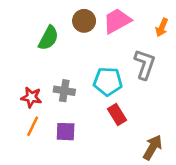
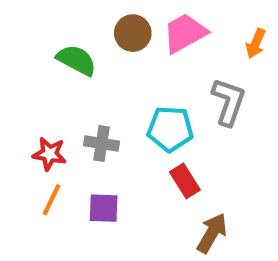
green semicircle: (48, 38) -> (77, 60), turned -90
brown arrow: (153, 147) -> (212, 233), moved

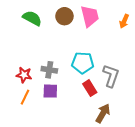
pink trapezoid: (185, 33) -> (90, 16), turned 105
green semicircle: (77, 60) -> (32, 18), moved
gray L-shape: (229, 102) -> (111, 76), moved
purple square: (104, 208) -> (50, 91), moved

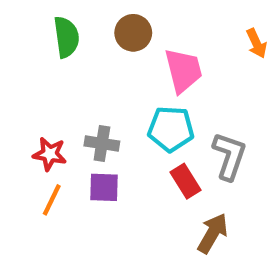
pink trapezoid: (90, 16) -> (183, 70), moved
green semicircle: (32, 18) -> (66, 37), turned 54
orange arrow: (124, 21) -> (256, 43), turned -48

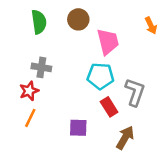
gray cross: (102, 144) -> (41, 67), moved
red star: (50, 154) -> (29, 91), turned -30
purple square: (104, 187) -> (78, 128), moved

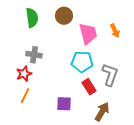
orange arrow: (151, 26) -> (115, 31), moved

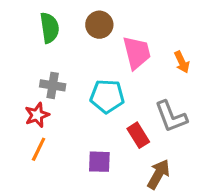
orange arrow: (115, 31) -> (182, 62), moved
cyan pentagon: (82, 62) -> (107, 96), moved
gray L-shape: (110, 75) -> (171, 117), turned 140

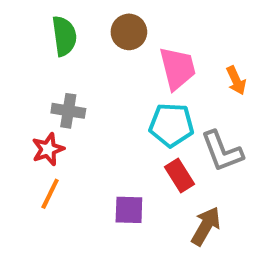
cyan pentagon: (107, 96) -> (171, 125), moved

